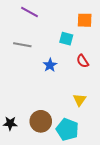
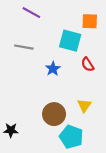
cyan square: (66, 39) -> (70, 41), size x1.5
brown circle: (41, 121) -> (54, 114), moved

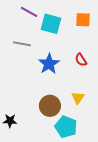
cyan square: (70, 41) -> (51, 24), moved
blue star: (53, 69) -> (49, 64), size x1.5

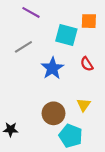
cyan square: (51, 24) -> (66, 35), moved
gray line: (22, 44) -> (23, 47), turned -42

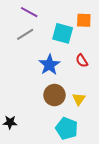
gray line: (23, 47) -> (25, 34), moved
brown circle: (54, 113) -> (54, 95), moved

